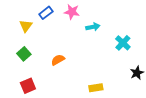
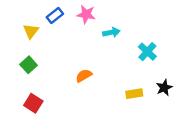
orange semicircle: (58, 60) -> (84, 76), moved
red square: (28, 86) -> (33, 103), turned -35
yellow rectangle: (96, 88) -> (134, 94), moved

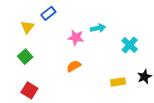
pink star: (86, 14) -> (76, 38), moved

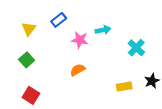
blue rectangle: (48, 13) -> (59, 20), moved

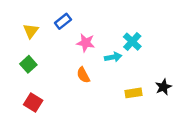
cyan arrow: (103, 30) -> (113, 57), moved
cyan cross: (136, 48) -> (132, 42), moved
orange semicircle: (78, 70) -> (83, 75), turned -88

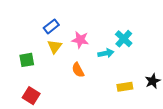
blue rectangle: (63, 21) -> (51, 26), moved
yellow triangle: (31, 31) -> (55, 47), moved
green square: (28, 64) -> (27, 60), turned 32

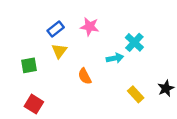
pink star: (80, 40) -> (90, 27), moved
yellow rectangle: (125, 87) -> (136, 94), turned 56

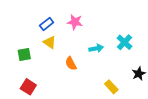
cyan cross: (134, 42) -> (125, 42), moved
yellow triangle: (59, 51) -> (50, 42), turned -32
yellow rectangle: (136, 94) -> (111, 87), moved

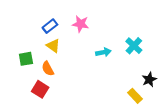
orange semicircle: (71, 64) -> (48, 69), moved
red square: (28, 87) -> (40, 89), moved
yellow rectangle: (111, 87) -> (135, 96), moved

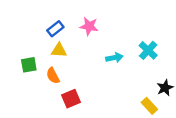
yellow triangle: (53, 46) -> (59, 50), turned -32
red square: (40, 89) -> (71, 99), moved, turned 35

